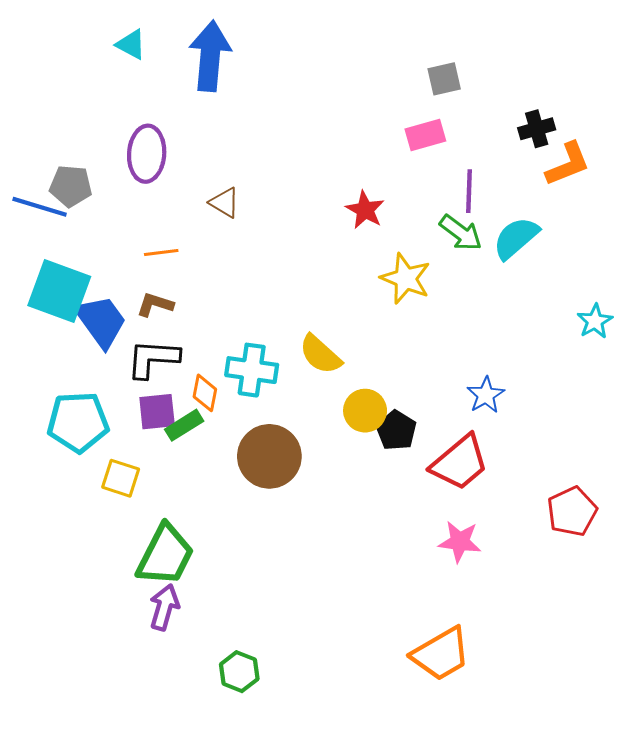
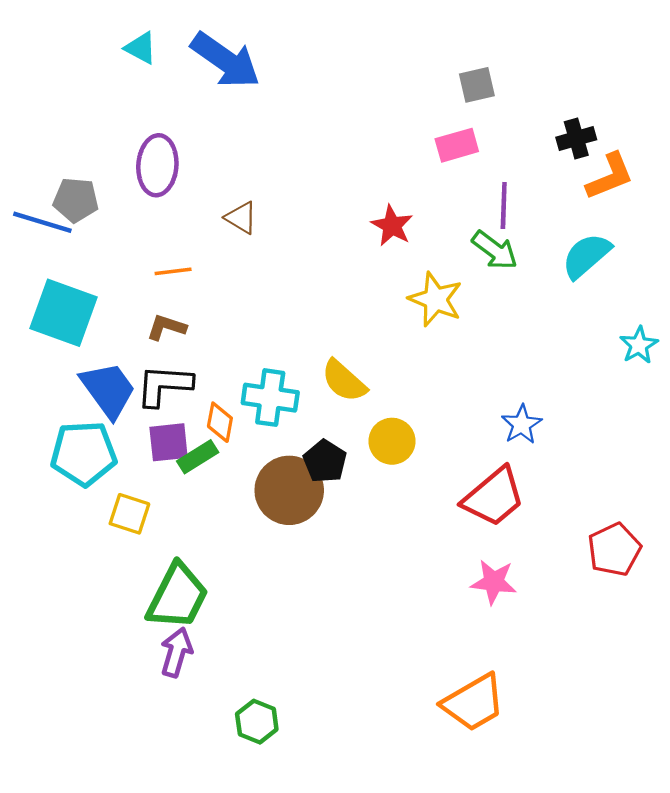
blue arrow: (210, 56) -> (226, 60), turned 120
cyan semicircle: (516, 238) -> (586, 256), moved
blue trapezoid: (101, 321) -> (108, 390), moved
black pentagon: (396, 430) -> (325, 461), moved

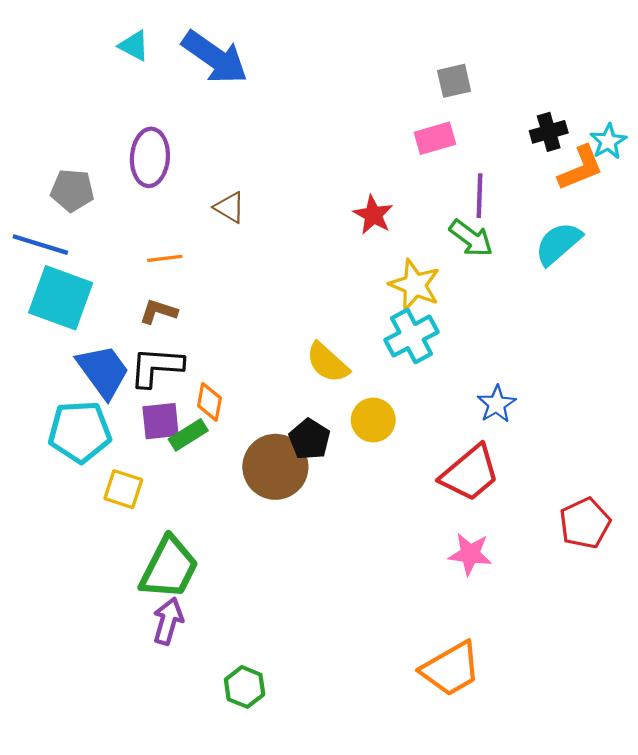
blue line: (42, 222) -> (40, 245), moved
cyan star: (639, 345) -> (608, 141), moved
cyan cross: (270, 398) -> (412, 336), moved, turned -36

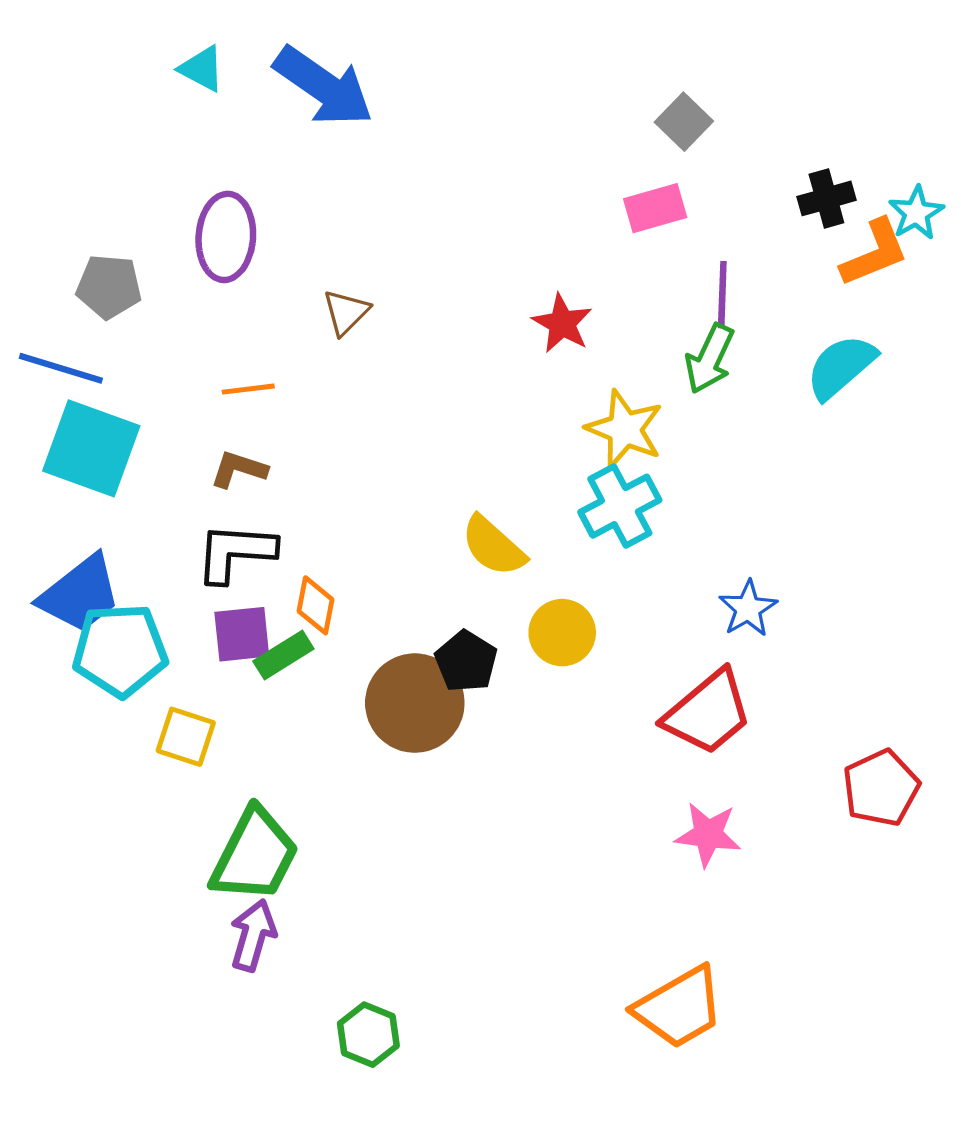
gray square: (454, 81) -> (684, 122), turned -33
brown triangle: (230, 207) -> (346, 312), turned 44
green arrow: (471, 238) -> (710, 359), turned 78
blue trapezoid: (103, 371) -> (80, 594), moved, turned 88

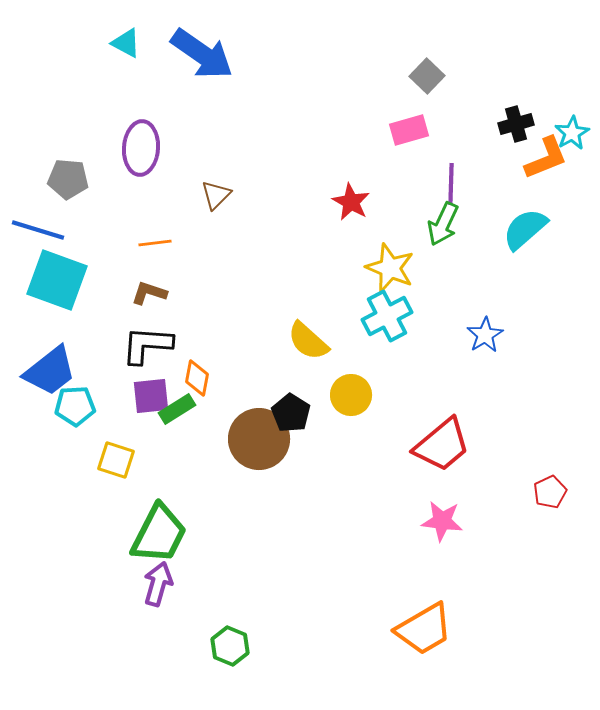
blue star: (748, 609) -> (485, 335), moved
cyan pentagon: (120, 650) -> (75, 406), size x0.7
red pentagon: (881, 788) -> (550, 492), size x0.7

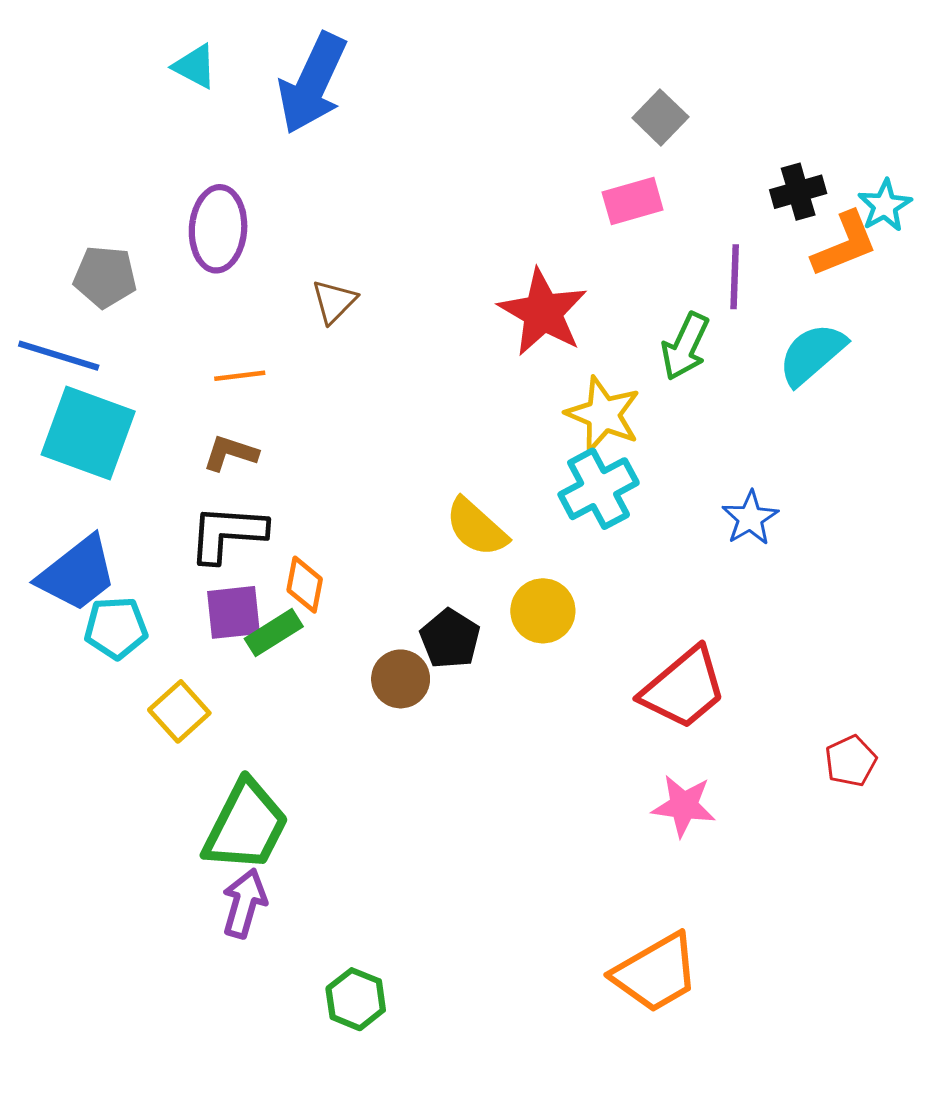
blue arrow: (202, 54) -> (312, 83), turned 80
purple line: (451, 184) -> (735, 277), moved
red star: (351, 202) -> (543, 312), size x1.5
brown circle: (259, 439) -> (401, 679), size x0.6
yellow square: (116, 460) -> (179, 711), turned 30

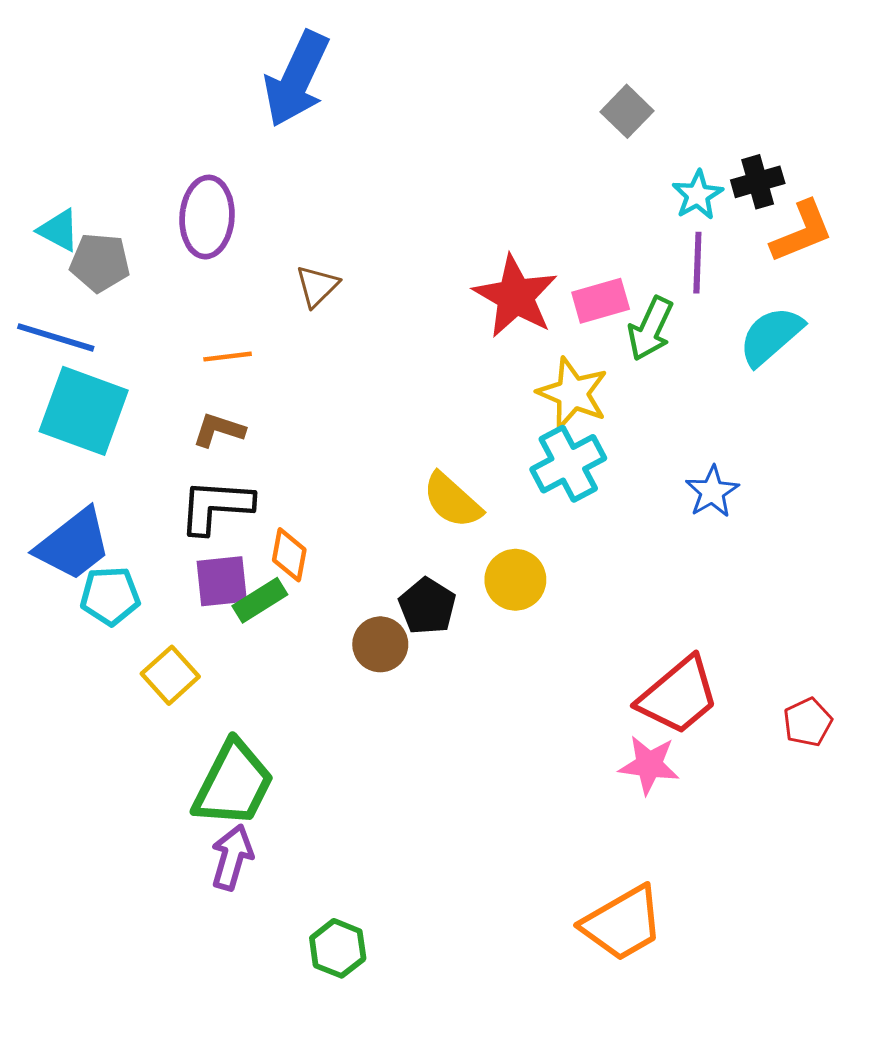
cyan triangle: (195, 66) -> (59, 230), moved
pink rectangle: (633, 201) -> (601, 301), moved
cyan star: (885, 206) -> (697, 195), moved
red trapezoid: (684, 688) -> (678, 696), moved

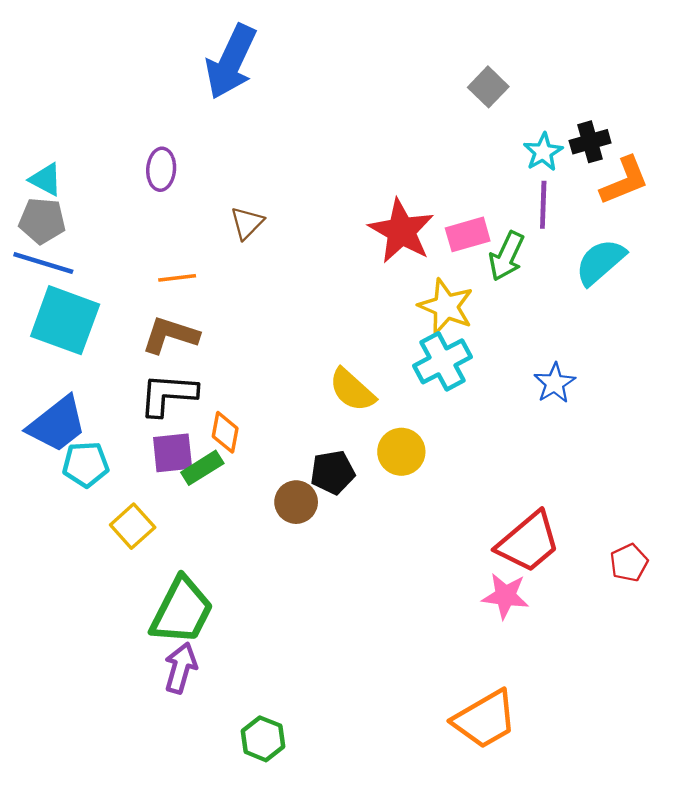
purple ellipse: (207, 217) -> (161, 169), size x0.7
gray pentagon: (100, 263) -> (42, 221), moved
brown L-shape: (219, 430) -> (170, 335), size x1.4
black pentagon: (427, 606) -> (333, 472), turned 30

